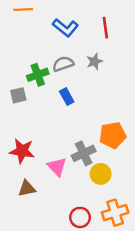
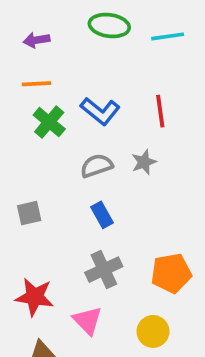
green cross: (38, 75) -> (49, 122), moved, turned -30
gray cross: (84, 153) -> (104, 270), moved

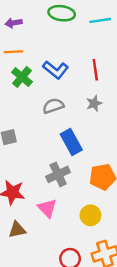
gray star: (144, 162) -> (94, 103), moved
blue rectangle: (102, 215) -> (71, 142), moved, size x1.5

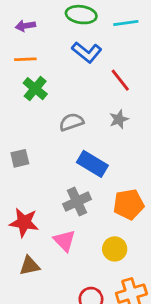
blue L-shape: (56, 70) -> (87, 52), moved
red line: (95, 70) -> (120, 80), turned -30
blue rectangle: (71, 142) -> (92, 164), turned -30

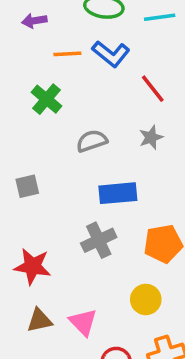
orange line: (25, 59) -> (67, 54), moved
blue rectangle: (92, 164) -> (118, 193), turned -36
pink triangle: (64, 241) -> (83, 322), moved

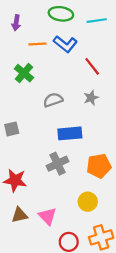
purple arrow: (34, 21) -> (16, 23), turned -72

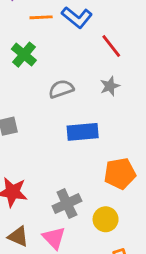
gray cross: (58, 164) -> (67, 204), moved
brown triangle: (20, 215) -> (18, 236), turned 36

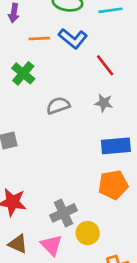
gray star: (110, 86) -> (104, 103), turned 30
blue rectangle: (83, 132) -> (116, 146), moved
yellow circle: (106, 219) -> (88, 233), moved

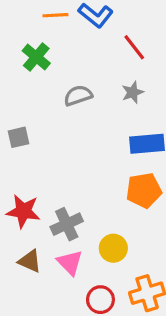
gray star: (104, 103) -> (133, 92), turned -30
gray cross: (63, 213) -> (67, 224), moved

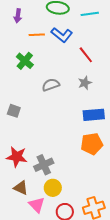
gray square: (19, 137) -> (14, 111), turned 32
yellow circle: (113, 248) -> (53, 188), moved
pink triangle: (70, 263) -> (37, 205), moved

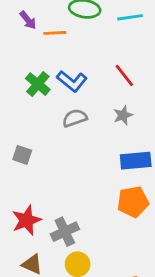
purple arrow: (18, 16) -> (28, 20), turned -48
orange line: (37, 35) -> (55, 33), moved
blue L-shape: (62, 35) -> (72, 81), moved
red star: (17, 157) -> (26, 220), turned -30

